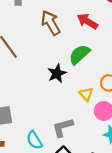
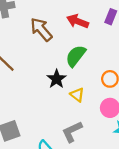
yellow triangle: (86, 94) -> (77, 95), moved

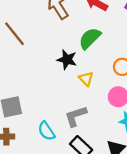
black star: (57, 79) -> (67, 60), turned -30

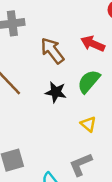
black star: (67, 60) -> (56, 92), moved

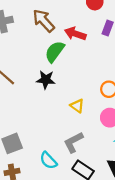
brown arrow: (52, 51) -> (44, 21), moved
green semicircle: (89, 81) -> (55, 52), moved

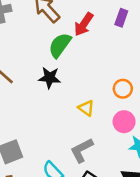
red arrow: (75, 34) -> (84, 24), turned -75

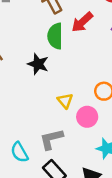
green semicircle: (60, 45) -> (55, 36), turned -50
pink circle: (124, 122) -> (87, 117), moved

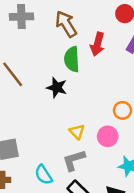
red arrow: (82, 22) -> (97, 44), turned -30
yellow triangle: (65, 101) -> (77, 132), moved

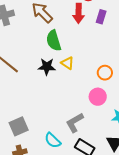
red arrow: (97, 44) -> (79, 13), moved
yellow triangle: (77, 132) -> (67, 63), moved

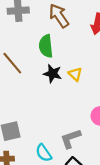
green semicircle: (54, 41) -> (46, 46), moved

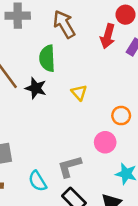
black star: (53, 74) -> (36, 88), moved

